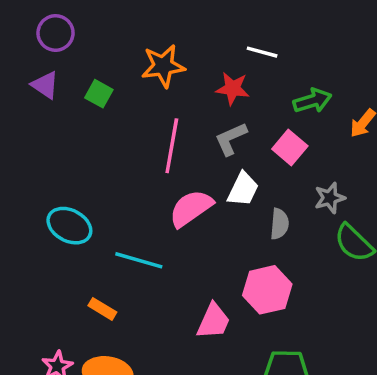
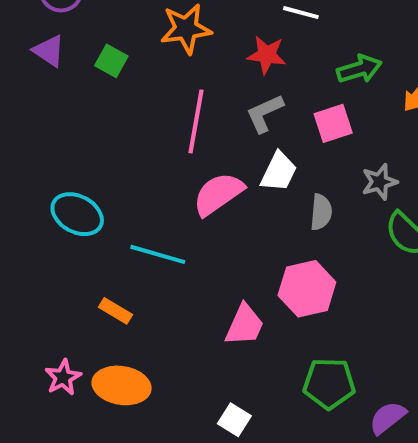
pink square: (290, 148) -> (333, 123), turned 32

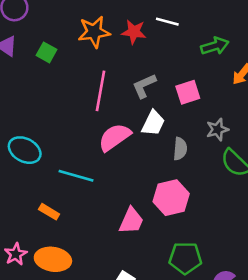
red star: (267, 55) -> (134, 32), moved
green arrow: (359, 69) -> (215, 46), moved

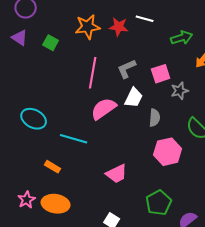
gray star: (217, 130) -> (180, 91), moved
pink hexagon: (171, 198) -> (168, 152), moved
pink trapezoid: (131, 221) -> (117, 174), turned 40
green pentagon: (185, 258) -> (159, 203), turned -30

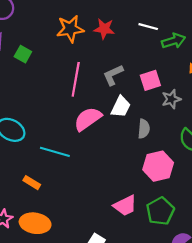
white line: (145, 19) -> (148, 27), moved
green square: (51, 43) -> (23, 54), moved
pink trapezoid: (117, 174) -> (125, 206), moved
green pentagon: (159, 203) -> (160, 211), moved

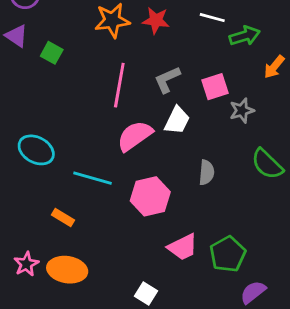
gray semicircle: (144, 129) -> (207, 172), moved
pink hexagon: (158, 166) -> (150, 196), moved

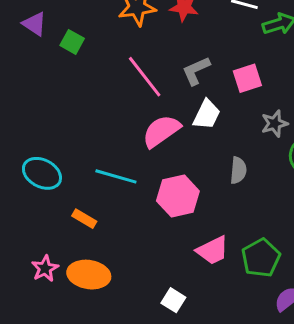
pink line: (119, 85) -> (145, 77), turned -48
gray star: (242, 111) -> (275, 124), moved
cyan ellipse: (36, 150) -> (42, 173), moved

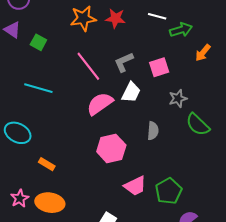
cyan line: (116, 176) -> (38, 88), moved

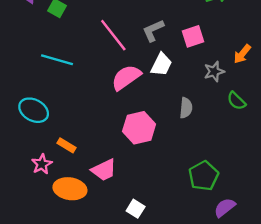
orange arrow: (203, 53) -> (242, 54), moved
green semicircle: (198, 125) -> (236, 101), size x0.7
pink trapezoid: (135, 186) -> (104, 170), moved
pink star: (20, 198) -> (42, 164), moved

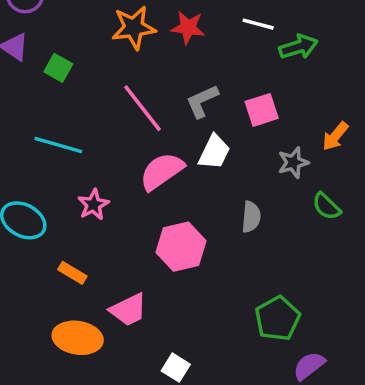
pink star: (42, 164) -> (93, 205), moved

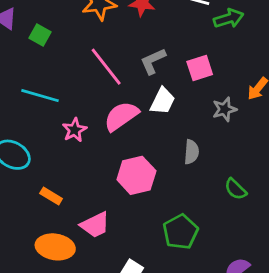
pink star: (93, 205) -> (74, 130), moved
green semicircle: (327, 206) -> (236, 189), moved
green pentagon: (277, 319) -> (180, 232), moved

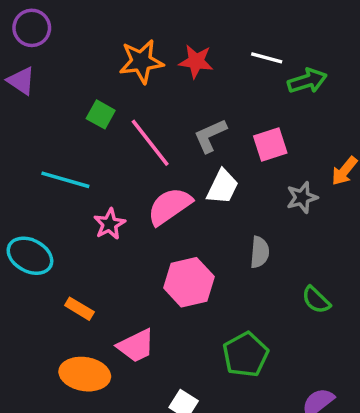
green square: (40, 35) -> (101, 114), moved

